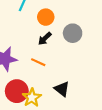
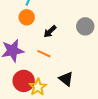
orange circle: (46, 17) -> (27, 17), moved
gray circle: (73, 33) -> (85, 26), moved

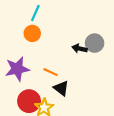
black arrow: (50, 31) -> (80, 48), moved, turned 56
black triangle: (66, 79) -> (61, 88), moved

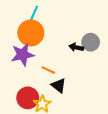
orange circle: (32, 33) -> (31, 33), size x1.6
purple star: (17, 69) -> (23, 55), moved

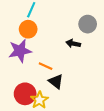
orange circle: (31, 33) -> (28, 29), size x0.7
gray circle: (91, 42) -> (88, 24), moved

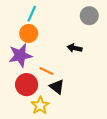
gray circle: (88, 24) -> (89, 16), moved
red circle: (25, 94) -> (27, 85), moved

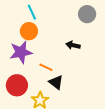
cyan line: (32, 14) -> (32, 12), turned -49
red circle: (27, 85) -> (17, 85), moved

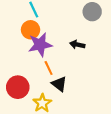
purple star: (21, 52) -> (40, 45), moved
orange line: (46, 67) -> (49, 68), turned 40

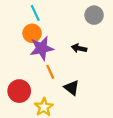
black triangle: (59, 84) -> (72, 88), moved

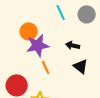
cyan line: (35, 13) -> (61, 12), moved
black triangle: (72, 88) -> (81, 66), moved

